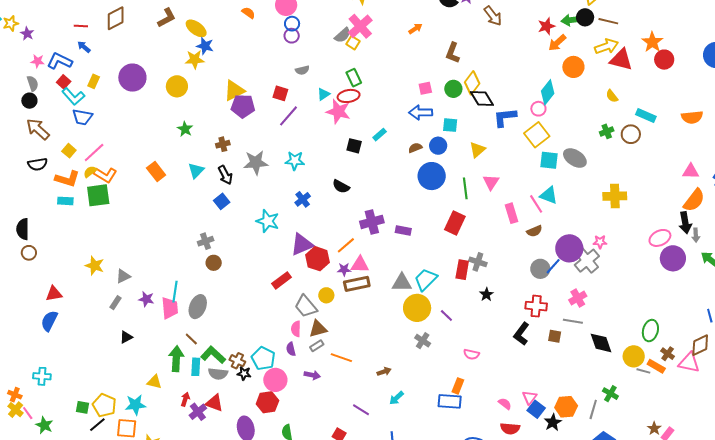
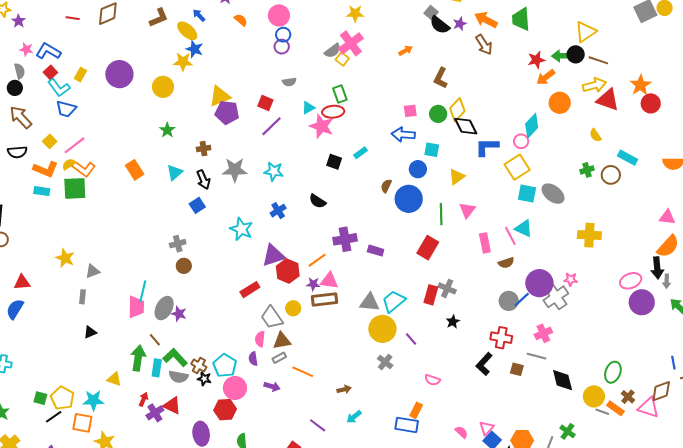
blue arrow: (84, 47) -> (199, 15), moved
brown semicircle: (415, 148) -> (386, 186), moved, turned -48
purple star: (146, 299) -> (179, 314), moved
gray rectangle: (115, 303) -> (82, 297), turned -32

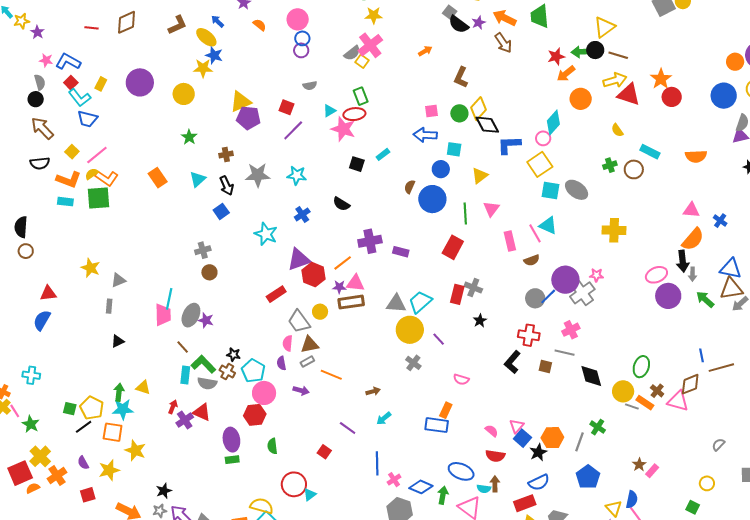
green arrow: (138, 358) -> (119, 392), moved, size x0.7
black star: (204, 379) -> (233, 355), moved

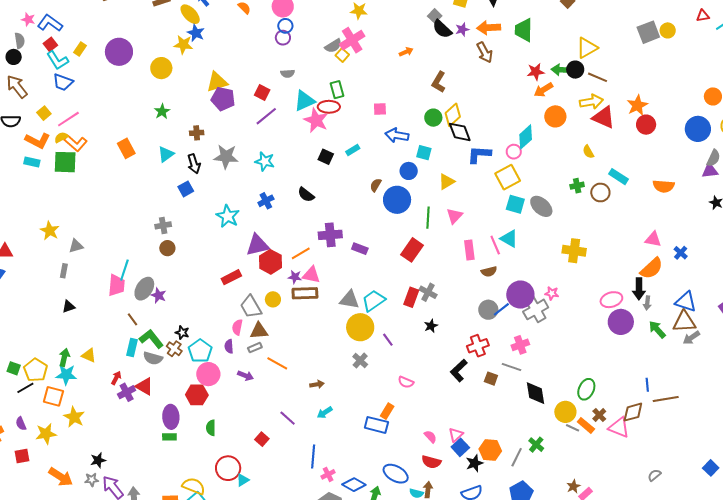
orange arrow: (505, 18) -> (489, 28), turned -35
cyan triangle: (329, 111) -> (304, 101), size x1.6
pink square: (431, 111) -> (380, 109), moved
red cross: (529, 335) -> (478, 346), turned -35

